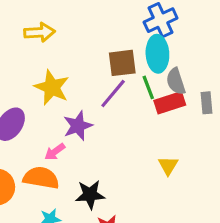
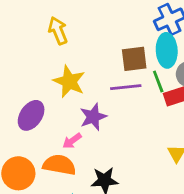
yellow arrow: (40, 32) -> (58, 31), turned -108
purple line: (113, 94) -> (126, 87), turned 44

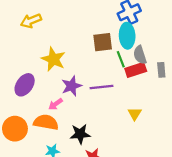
yellow arrow: (58, 31) -> (31, 21), moved, turned -90
purple line: (126, 87) -> (101, 87), moved

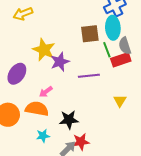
purple star: (72, 86) -> (60, 62), moved

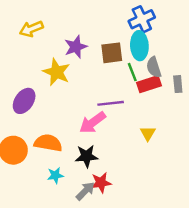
purple star: (60, 62) -> (76, 47), moved
pink arrow: (46, 92) -> (93, 123), moved, size x1.6

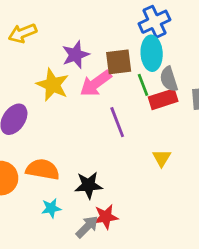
purple line: (111, 103) -> (117, 122), turned 75
pink arrow: (93, 123) -> (96, 83), moved

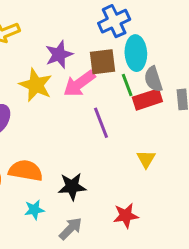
blue cross: (154, 22) -> (114, 21), moved
red star: (106, 217) -> (126, 216), moved

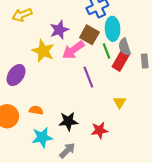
brown square: (103, 62) -> (89, 35), turned 36
red rectangle: (147, 99) -> (121, 61), turned -42
orange semicircle: (26, 171) -> (36, 110), size x0.6
cyan star: (34, 210) -> (42, 137), size x1.5
red star: (126, 216) -> (99, 130), moved

